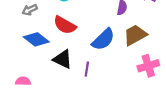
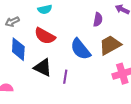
blue diamond: (36, 39) -> (18, 49), turned 55
blue semicircle: (103, 39) -> (81, 49), turned 95

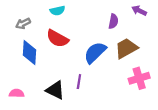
blue semicircle: (81, 49) -> (95, 53), turned 85
black triangle: (43, 67) -> (55, 90), moved

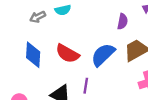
gray arrow: (23, 23) -> (38, 17), moved
red semicircle: (57, 39) -> (67, 54), moved

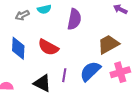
purple semicircle: (122, 21) -> (74, 19), moved, size x1.5
blue semicircle: (103, 55) -> (90, 71), moved

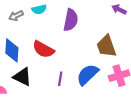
brown trapezoid: (108, 44) -> (106, 46), turned -80
black triangle: (42, 83) -> (22, 77), moved

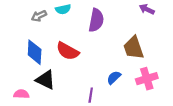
blue semicircle: (88, 75) -> (114, 78), size x0.6
purple line: (60, 79) -> (91, 95), moved

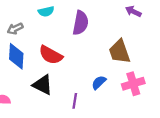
gray arrow: (39, 16) -> (15, 29), moved
black triangle: (46, 80) -> (43, 85), moved

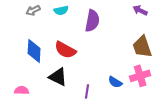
gray arrow: (15, 29) -> (33, 10), moved
brown trapezoid: (119, 52) -> (142, 47), moved
blue semicircle: (99, 83) -> (115, 82), moved, turned -104

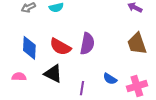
purple semicircle: (92, 21) -> (87, 44), moved
pink cross: (140, 76) -> (137, 86), moved
pink semicircle: (22, 90) -> (19, 77), moved

